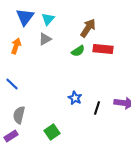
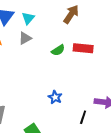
brown arrow: (88, 28) -> (71, 14), moved
black line: (97, 108) -> (83, 117), moved

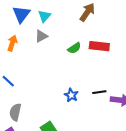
black line: (83, 117) -> (99, 92), moved, turned 64

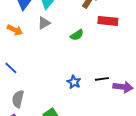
orange arrow: (12, 43) -> (15, 30), turned 98
red rectangle: (99, 46) -> (108, 21), moved

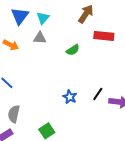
gray triangle: (44, 23) -> (40, 38), turned 32
black line: (102, 79) -> (98, 94), turned -48

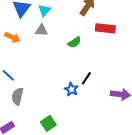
black line: (98, 94) -> (86, 78), moved
gray semicircle: (14, 114) -> (17, 96), moved

